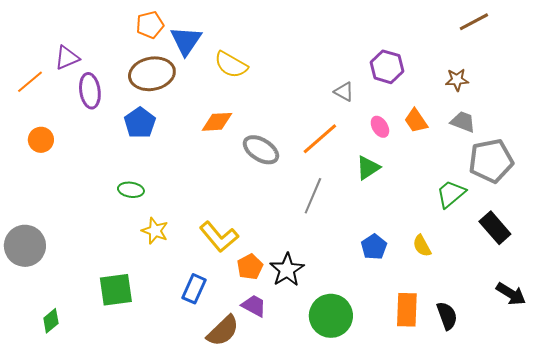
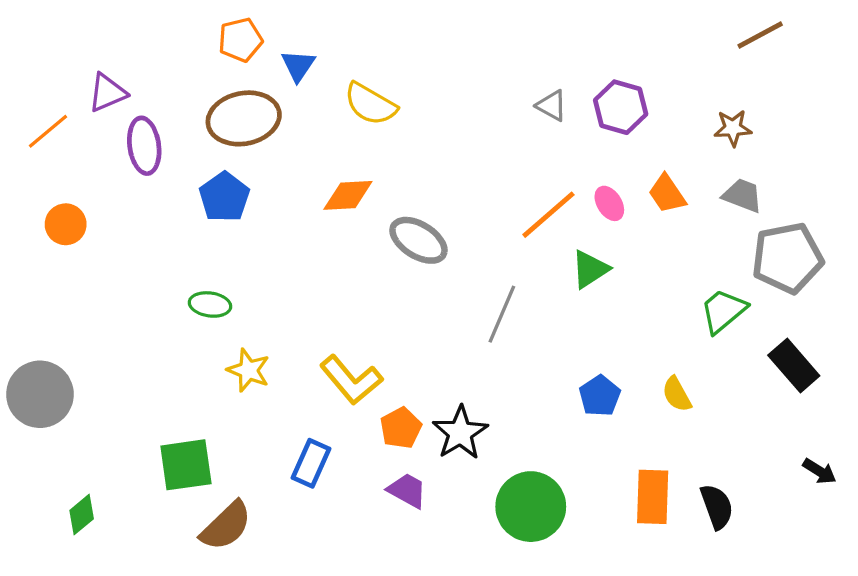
blue triangle: (186, 41) -> (298, 65), size x0.7
gray triangle: (344, 92) -> (552, 106), moved
orange line: (320, 139) -> (548, 215), moved
black arrow: (511, 294) -> (819, 471), size x0.7
brown semicircle: (223, 331) -> (226, 526), moved

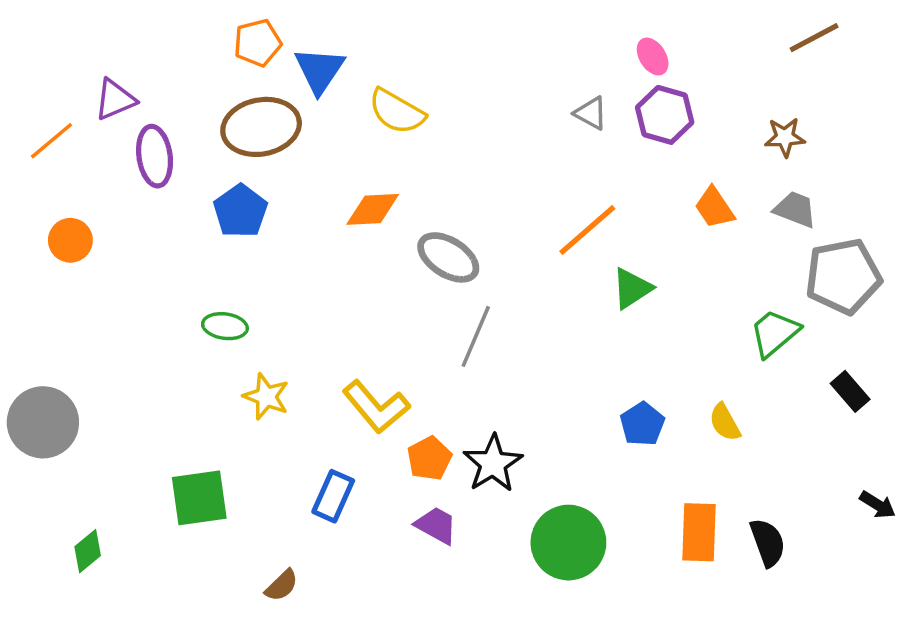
blue triangle: (298, 65) -> (319, 70), size x1.4
pink ellipse: (609, 203) -> (653, 57), moved
gray line: (502, 314) -> (476, 336), moved
black rectangle: (794, 365) -> (850, 391), size x0.7
brown semicircle: (226, 526) -> (282, 585), moved, size x0.6

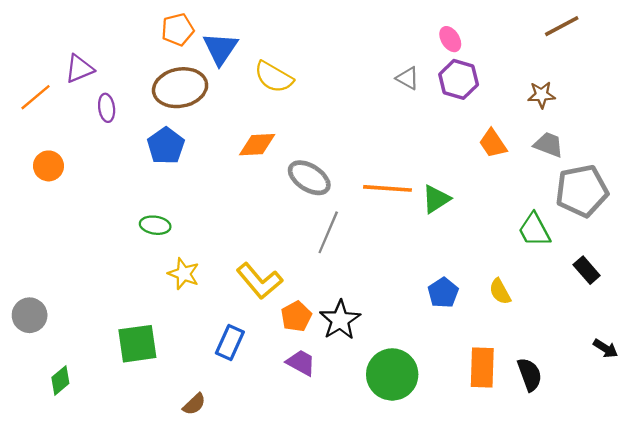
purple ellipse: (155, 156) -> (107, 108), size x0.7
orange line: (587, 230) -> (387, 188), moved, turned 45
green trapezoid: (775, 333) -> (534, 230), turned -78
gray circle: (43, 422) -> (30, 315), moved, size x0.7

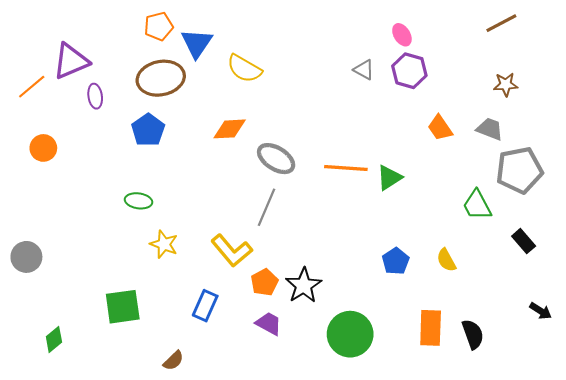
purple triangle: (79, 69) -> (71, 61), size x1.4
brown star: (542, 95) -> (506, 84), moved
gray line: (328, 232) -> (267, 207), moved
gray circle: (30, 315) -> (26, 257), moved

